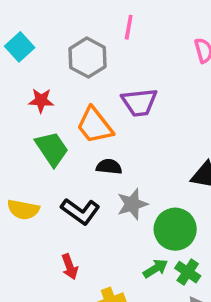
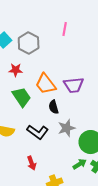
gray hexagon: (88, 58) -> (29, 43), moved
purple trapezoid: (139, 102) -> (74, 85), moved
black semicircle: (109, 167) -> (54, 107), turned -112

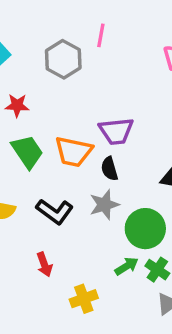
gray hexagon: (29, 43) -> (63, 59), moved
orange trapezoid: (46, 84) -> (74, 152), moved, turned -40
black semicircle: (54, 107) -> (109, 169), moved

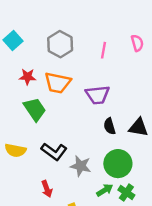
pink line: (101, 35) -> (103, 50), moved
orange trapezoid: (74, 152) -> (58, 83), moved
black semicircle: (109, 169) -> (110, 126), moved
gray star: (104, 205) -> (81, 166), moved, turned 30

